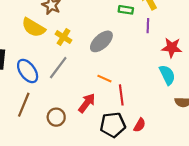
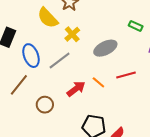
red line: (121, 95) -> (126, 75), moved, turned 66
red arrow: (87, 103) -> (76, 89), moved

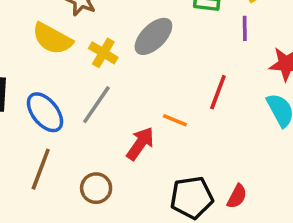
gray ellipse: (105, 48) -> (153, 36), moved
red line: (126, 75) -> (218, 92), turned -36

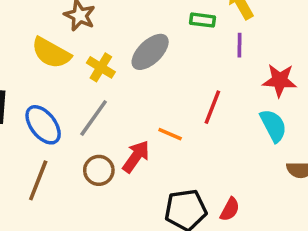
brown circle: (96, 188) -> (99, 170), moved

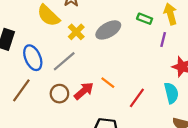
red line: (212, 107) -> (137, 98), moved

